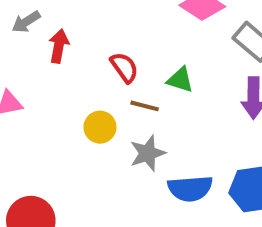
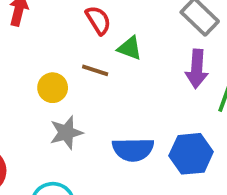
red semicircle: (124, 67) -> (98, 20), moved
gray star: (147, 153) -> (66, 133), moved

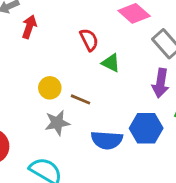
brown line: (95, 70) -> (80, 99), moved
blue hexagon: (191, 154) -> (146, 128), moved

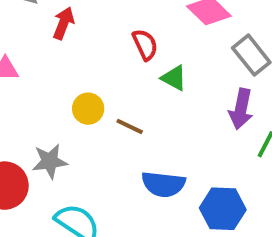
gray star: (57, 123) -> (50, 161), moved
blue hexagon: (146, 128) -> (223, 209), moved

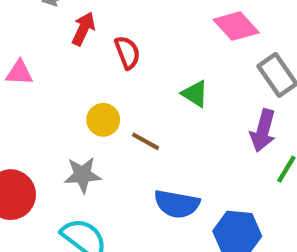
red semicircle: (145, 45) -> (127, 53), moved
gray star: (50, 161) -> (83, 175), moved

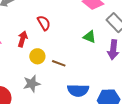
red arrow: (83, 29) -> (23, 39), moved
green triangle: (195, 94) -> (90, 37), moved

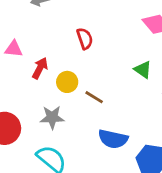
red arrow: (23, 39) -> (40, 68), moved

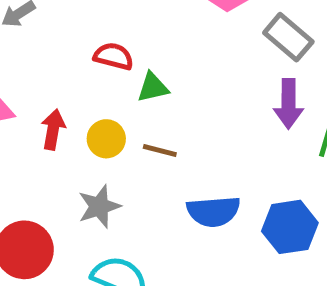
red semicircle: (85, 39) -> (114, 56), turned -40
green triangle: (143, 70) -> (153, 87), moved, turned -30

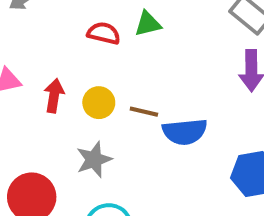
green triangle: (153, 87) -> (148, 24), moved
blue semicircle: (213, 211) -> (185, 132), moved

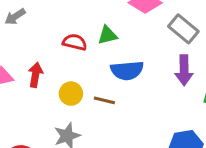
red arrow: (54, 96) -> (35, 75), moved
blue semicircle: (185, 132) -> (127, 70), moved

